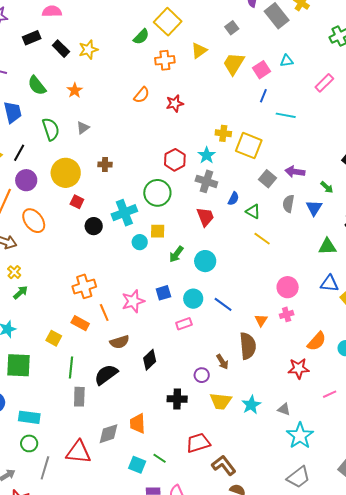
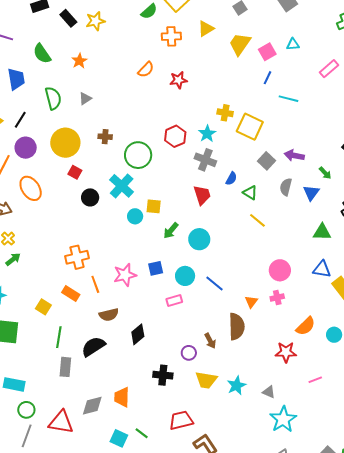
green circle: (157, 193) -> (138, 155), moved
cyan cross: (124, 213) -> (122, 186), turned -30
green circle: (29, 443) -> (26, 410), moved

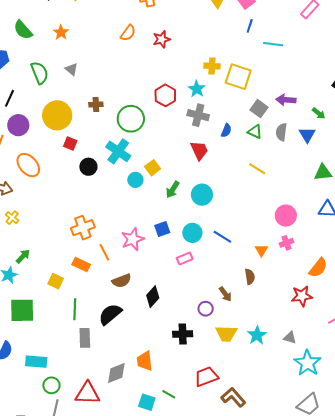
gray triangle: (85, 99) -> (71, 69), turned -40
green triangle: (250, 193) -> (255, 132), moved
yellow square: (154, 206) -> (153, 168), turned -35
green arrow: (13, 259) -> (23, 256), moved
brown semicircle: (237, 326) -> (250, 277), size x0.6

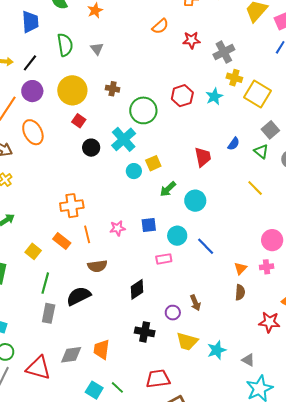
gray cross: (198, 115) -> (224, 52), moved, turned 35
pink star: (133, 239) -> (118, 228), size x0.7
brown semicircle: (250, 277) -> (240, 292), moved
black diamond: (153, 297) -> (137, 289), moved

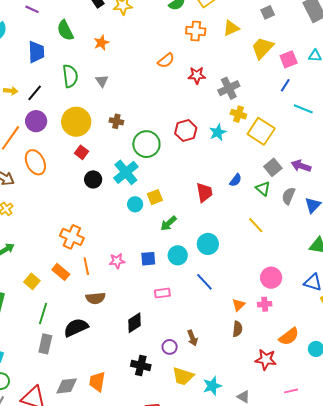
cyan circle: (195, 201) -> (208, 244), moved
orange cross: (72, 206) -> (72, 237), turned 30
cyan circle: (177, 236) -> (178, 255), moved

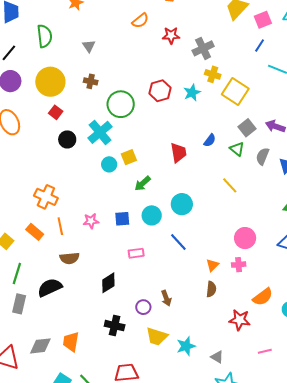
gray triangle: (102, 81) -> (89, 46), moved

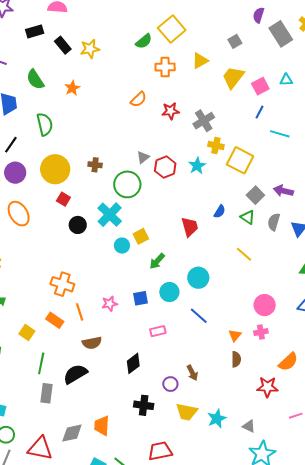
gray triangle: (89, 46) -> (143, 157), moved, turned 32

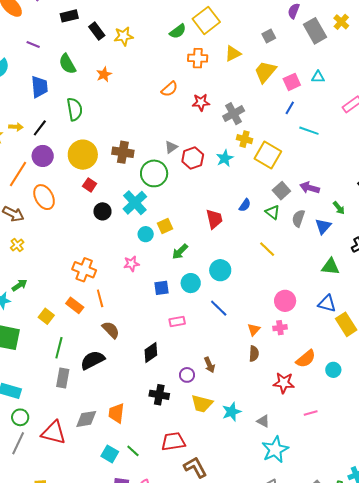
brown cross: (95, 165) -> (123, 152), size x1.5
pink star: (110, 304) -> (131, 264), moved
brown semicircle: (92, 343) -> (111, 330), turned -126

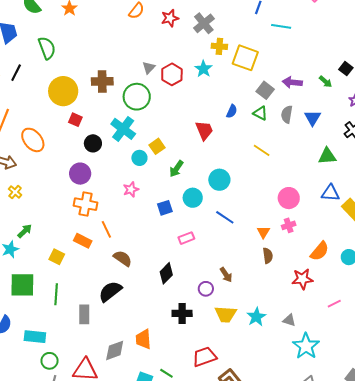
purple circle: (43, 156) -> (80, 174), moved
green arrow: (339, 208) -> (326, 82), moved
green line: (59, 348) -> (56, 294), moved

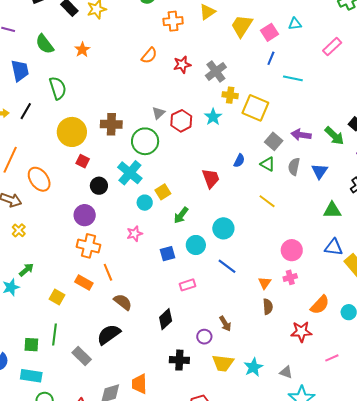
green arrow: (326, 82) -> (334, 136), size x1.5
green square: (22, 285) -> (31, 345), moved, size x0.6
gray rectangle: (84, 314) -> (82, 356), turned -48

